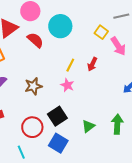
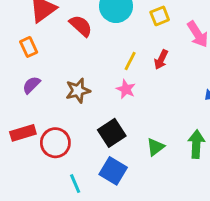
yellow square: (101, 32) -> (160, 16), moved, turned 32
red circle: (32, 127) -> (55, 143), moved
cyan line: (21, 152) -> (75, 184), moved

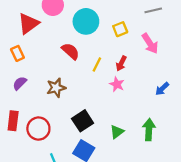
red semicircle: (81, 26) -> (70, 51), moved
pink star: (126, 89) -> (117, 84), moved
red rectangle: (23, 133) -> (13, 121), turned -66

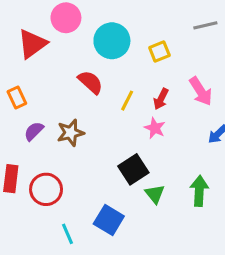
pink arrow: (150, 43) -> (201, 91), moved
orange rectangle: (17, 53) -> (17, 97), moved
purple semicircle: (20, 83) -> (34, 131), moved
black square: (83, 121) -> (133, 169), moved
green triangle: (117, 132) -> (155, 194), turned -32

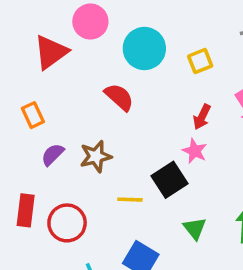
yellow line: (127, 101) -> (130, 200), moved, turned 65
black square: (133, 169) -> (170, 180), moved

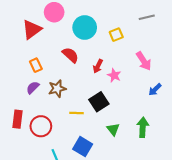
orange rectangle: (33, 115) -> (36, 65), moved
red arrow: (202, 117) -> (98, 66), moved
pink star: (195, 151) -> (114, 75), moved

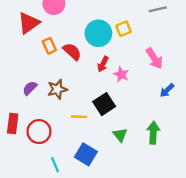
cyan circle: (85, 27) -> (98, 33), moved
orange rectangle: (36, 65) -> (49, 46), moved

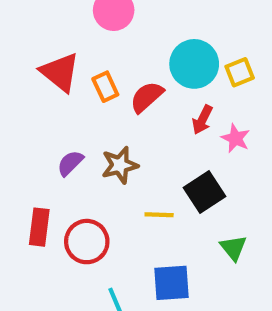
red triangle: (29, 23) -> (60, 72), moved, turned -45
yellow square: (124, 29) -> (240, 72), moved
red semicircle: (72, 52) -> (147, 97), turned -84
blue square: (86, 154) -> (171, 283), turned -35

